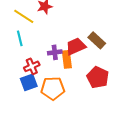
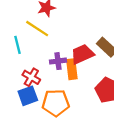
yellow line: (24, 16) -> (37, 29), moved
red cross: (32, 66) -> (31, 77), turned -35

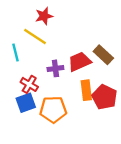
orange rectangle: (72, 69) -> (86, 90), moved

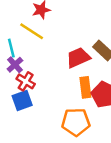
purple cross: (55, 68) -> (15, 65), moved, turned -35
orange pentagon: (53, 110) -> (76, 122), moved

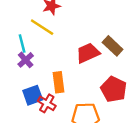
red cross: (26, 81) -> (47, 103), moved
orange rectangle: (85, 87) -> (58, 82), moved

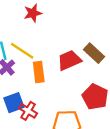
yellow line: (42, 27) -> (22, 51), moved
orange rectangle: (58, 82) -> (39, 72), moved

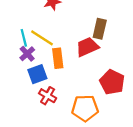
brown rectangle: (94, 53) -> (100, 29), moved, turned 60
blue square: (14, 103) -> (37, 74), moved

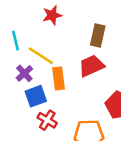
brown rectangle: (100, 29) -> (98, 35), moved
cyan line: (24, 38) -> (16, 41), moved

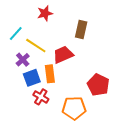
cyan line: (16, 41) -> (16, 33), turned 56
red trapezoid: (91, 66) -> (63, 55), moved
orange rectangle: (59, 78) -> (50, 74), moved

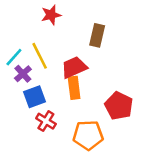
cyan line: (16, 33) -> (14, 57), moved
yellow line: (36, 46) -> (40, 56), turned 30
orange rectangle: (50, 74) -> (74, 88), moved

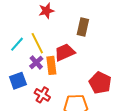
purple cross: (23, 74) -> (36, 62), moved
orange rectangle: (74, 88) -> (51, 65), moved
blue square: (34, 97) -> (18, 81), moved

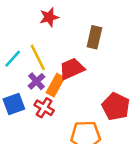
orange rectangle: (51, 65) -> (55, 85), turned 36
red cross: (42, 95) -> (44, 108), moved

